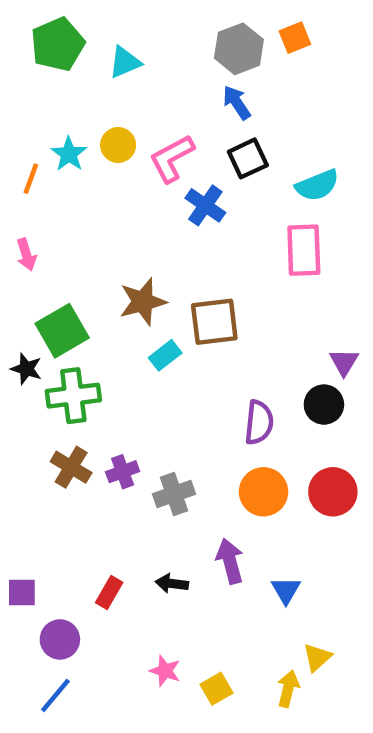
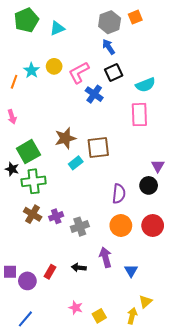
purple circle: (60, 639) -> (27, 281), moved

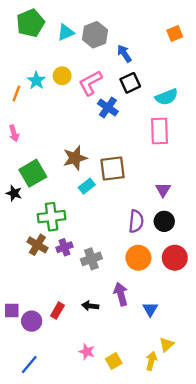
orange square: (135, 17) -> (175, 34), moved
gray hexagon: (110, 22) -> (95, 35), moved
purple triangle: (158, 166) -> (163, 190), moved
green cross: (34, 181) -> (52, 217), moved
black circle: (149, 185) -> (164, 221), moved

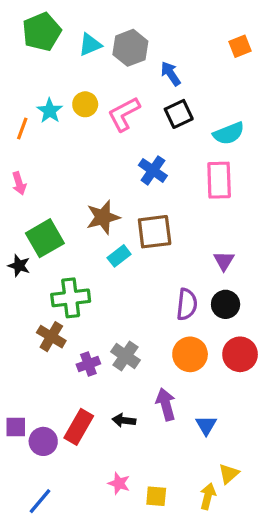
blue cross: (108, 108) -> (153, 170), moved
purple cross: (64, 247) -> (88, 364), moved
gray cross: (91, 259) -> (125, 356), turned -36
red rectangle: (57, 311) -> (79, 427), size x1.5
yellow square: (114, 361) -> (156, 496), turned 35

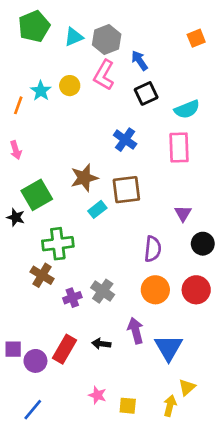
pink L-shape: (124, 114) -> (104, 75), moved, turned -32
black circle: (226, 304) -> (203, 244), moved
blue triangle: (206, 425) -> (169, 348), size x1.6

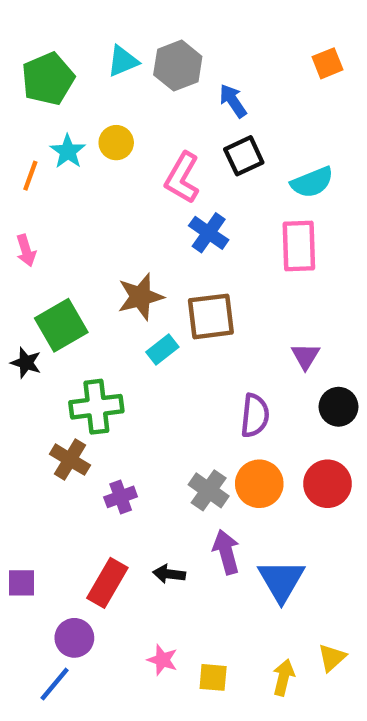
green pentagon: (34, 26) -> (48, 79), moved
pink L-shape: (104, 75) -> (182, 178), moved
gray cross: (103, 291) -> (209, 490), moved
purple circle: (35, 361) -> (74, 638), moved
yellow triangle: (187, 387) -> (332, 658), moved

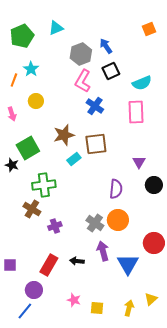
gray hexagon: (178, 66) -> (81, 54), moved
yellow circle: (116, 143) -> (36, 101), moved
red circle: (327, 484) -> (154, 243), moved

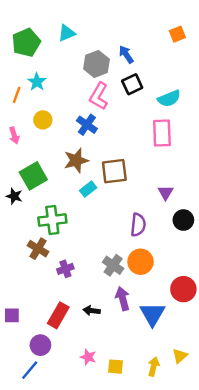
blue cross: (95, 106) -> (87, 125), moved

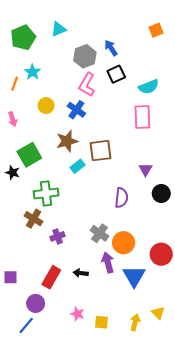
yellow circle: (43, 120) -> (46, 106), moved
orange circle: (141, 262) -> (124, 243), moved
yellow triangle: (180, 356) -> (158, 313), turned -32

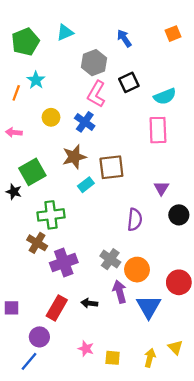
blue arrow: (111, 48) -> (124, 38), moved
pink arrow: (13, 119) -> (14, 132), turned 112
purple cross: (58, 236) -> (64, 263), size x1.6

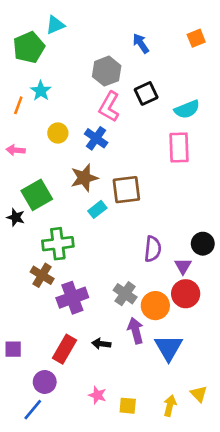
cyan triangle: (65, 32) -> (55, 25), moved
purple triangle: (161, 188) -> (183, 266), moved
red circle: (179, 282) -> (186, 294), moved

